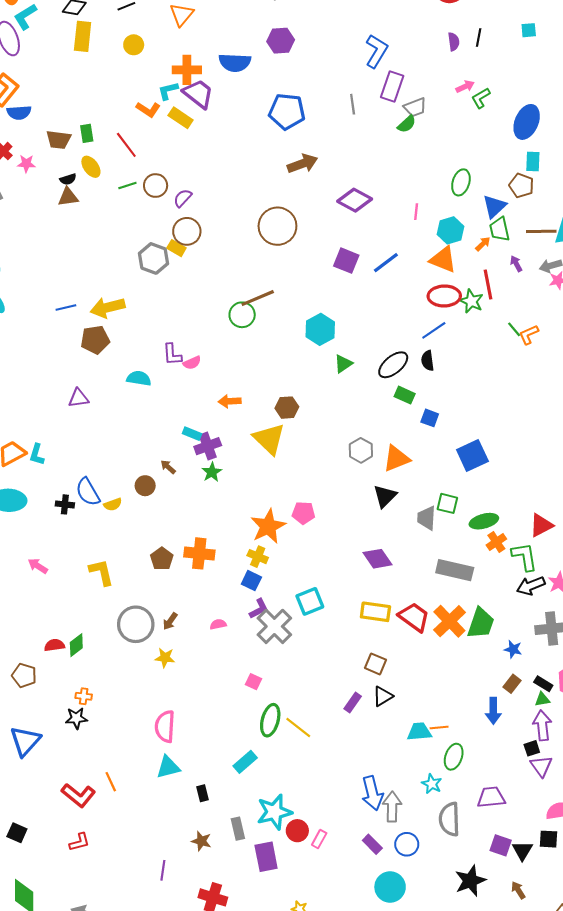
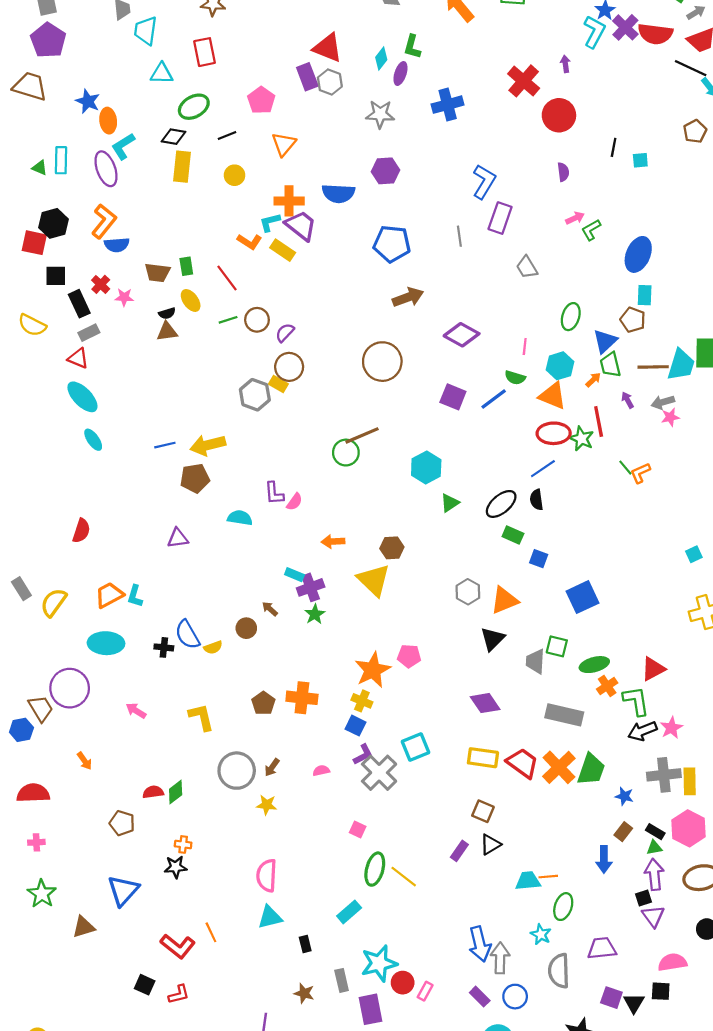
black line: (479, 38) -> (614, 147), moved
gray trapezoid: (415, 107) -> (527, 267), moved, turned 80
green semicircle: (407, 124) -> (515, 378), moved, turned 60
pink semicircle: (192, 363) -> (294, 502), turned -30
black square: (17, 833) -> (145, 985), moved

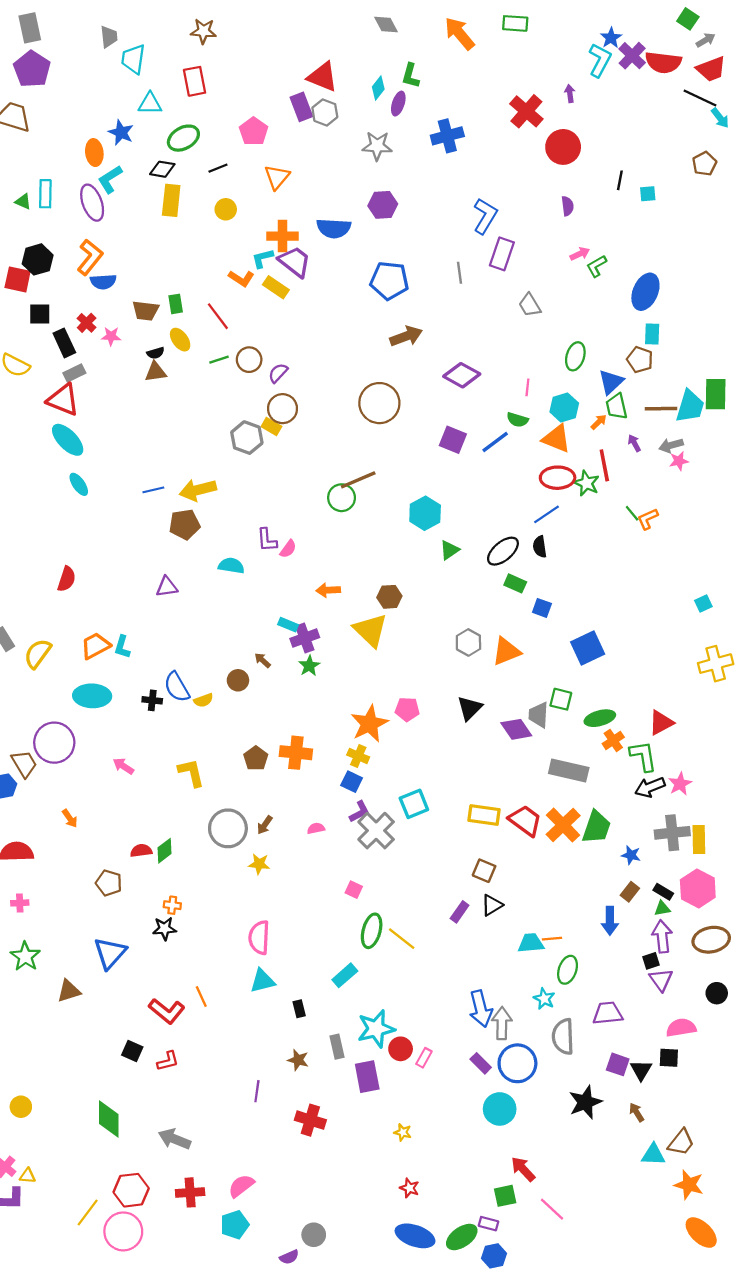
blue star: (88, 101) -> (121, 132), moved
red triangle: (78, 358) -> (63, 400), size x1.5
black triangle: (493, 639) -> (470, 708), moved
purple diamond: (485, 703) -> (516, 729), moved
blue circle: (515, 997) -> (517, 1063), size x1.5

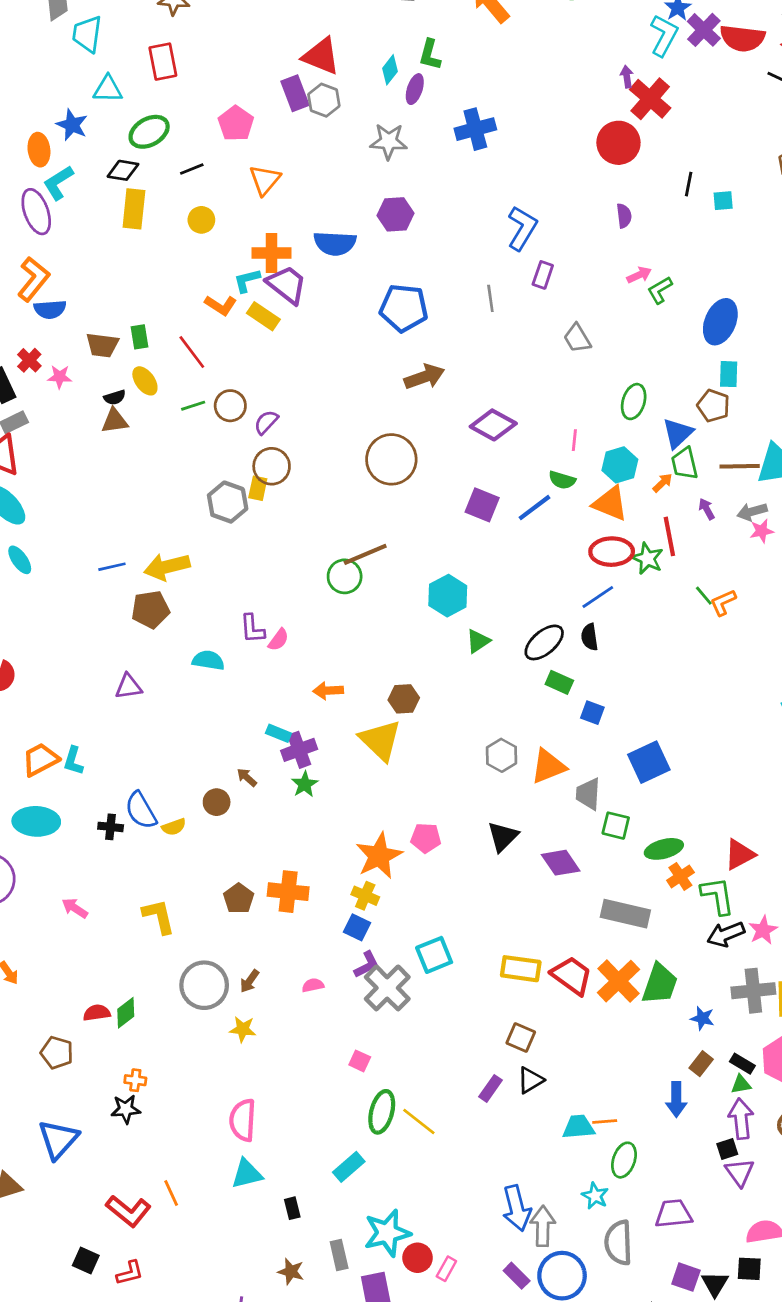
red cross: (526, 111) -> (650, 99), moved
purple rectangle: (502, 254) -> (543, 275), size x0.7
yellow rectangle: (271, 426) -> (258, 488), turned 72
gray trapezoid: (539, 715) -> (588, 794), moved

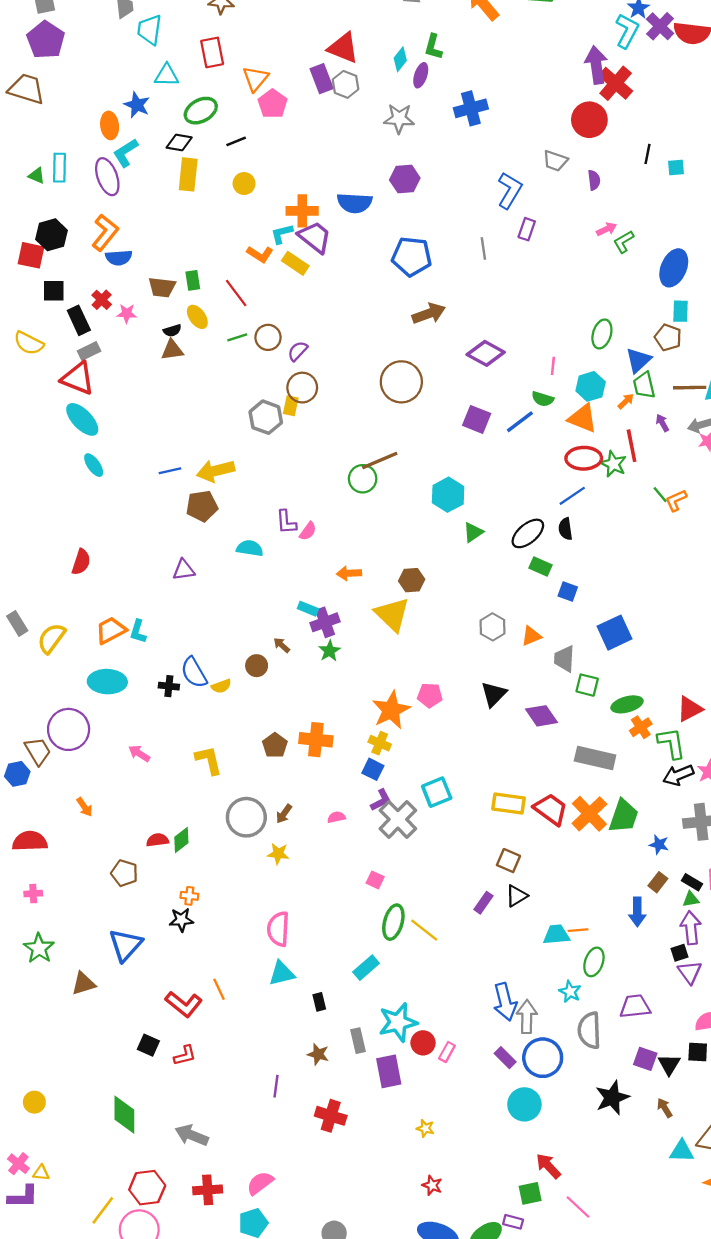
purple arrow: (627, 77) -> (596, 65), size x2.0
orange triangle: (265, 180) -> (255, 79), moved
gray trapezoid: (577, 338) -> (555, 161), moved, turned -40
orange triangle: (548, 766) -> (531, 636), size x0.7

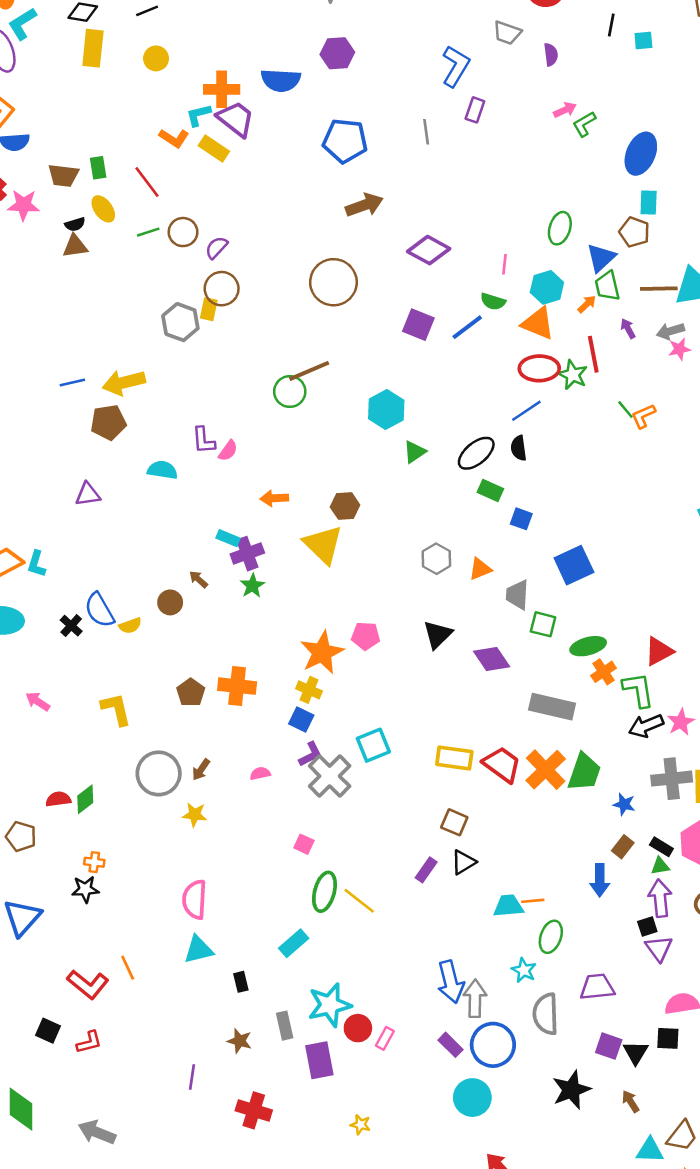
pink star: (127, 313) -> (24, 205), size x1.4
black cross: (169, 686) -> (71, 626), turned 36

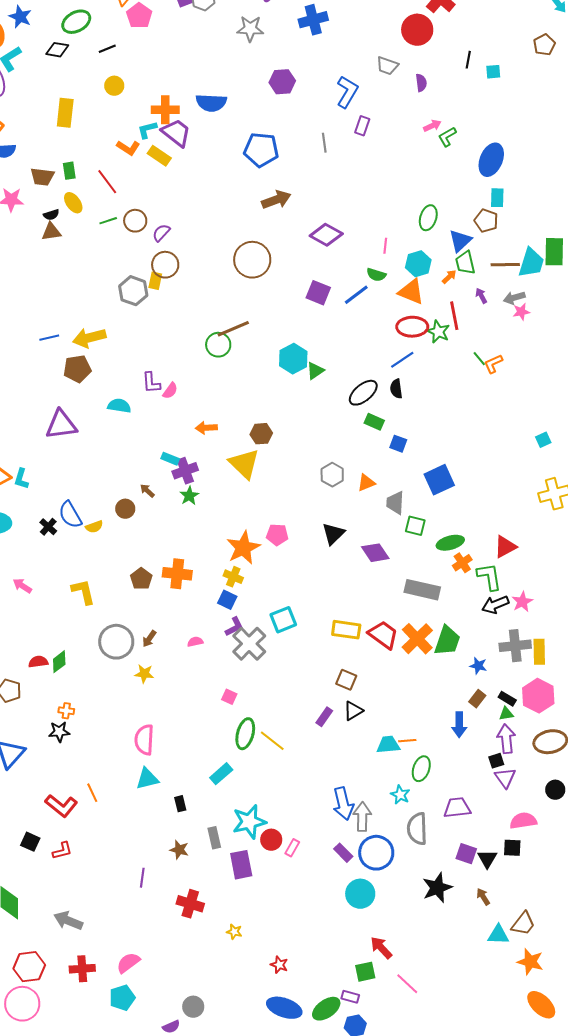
yellow rectangle: (93, 48) -> (65, 113), moved
purple hexagon: (337, 53) -> (282, 82), moved
green triangle: (414, 452) -> (315, 371), moved
purple triangle: (88, 494) -> (61, 425), size x1.6
yellow star: (360, 1125) -> (234, 932), moved

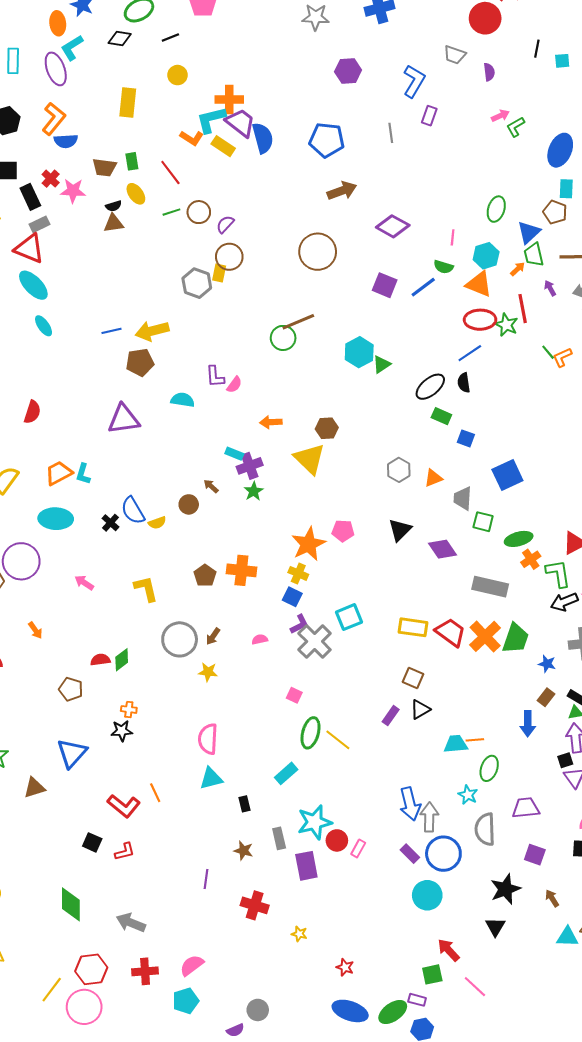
blue semicircle: (211, 103) -> (263, 138), moved, turned -108
cyan L-shape: (147, 130) -> (211, 120), size x1.5
black triangle: (487, 859) -> (495, 927), moved

